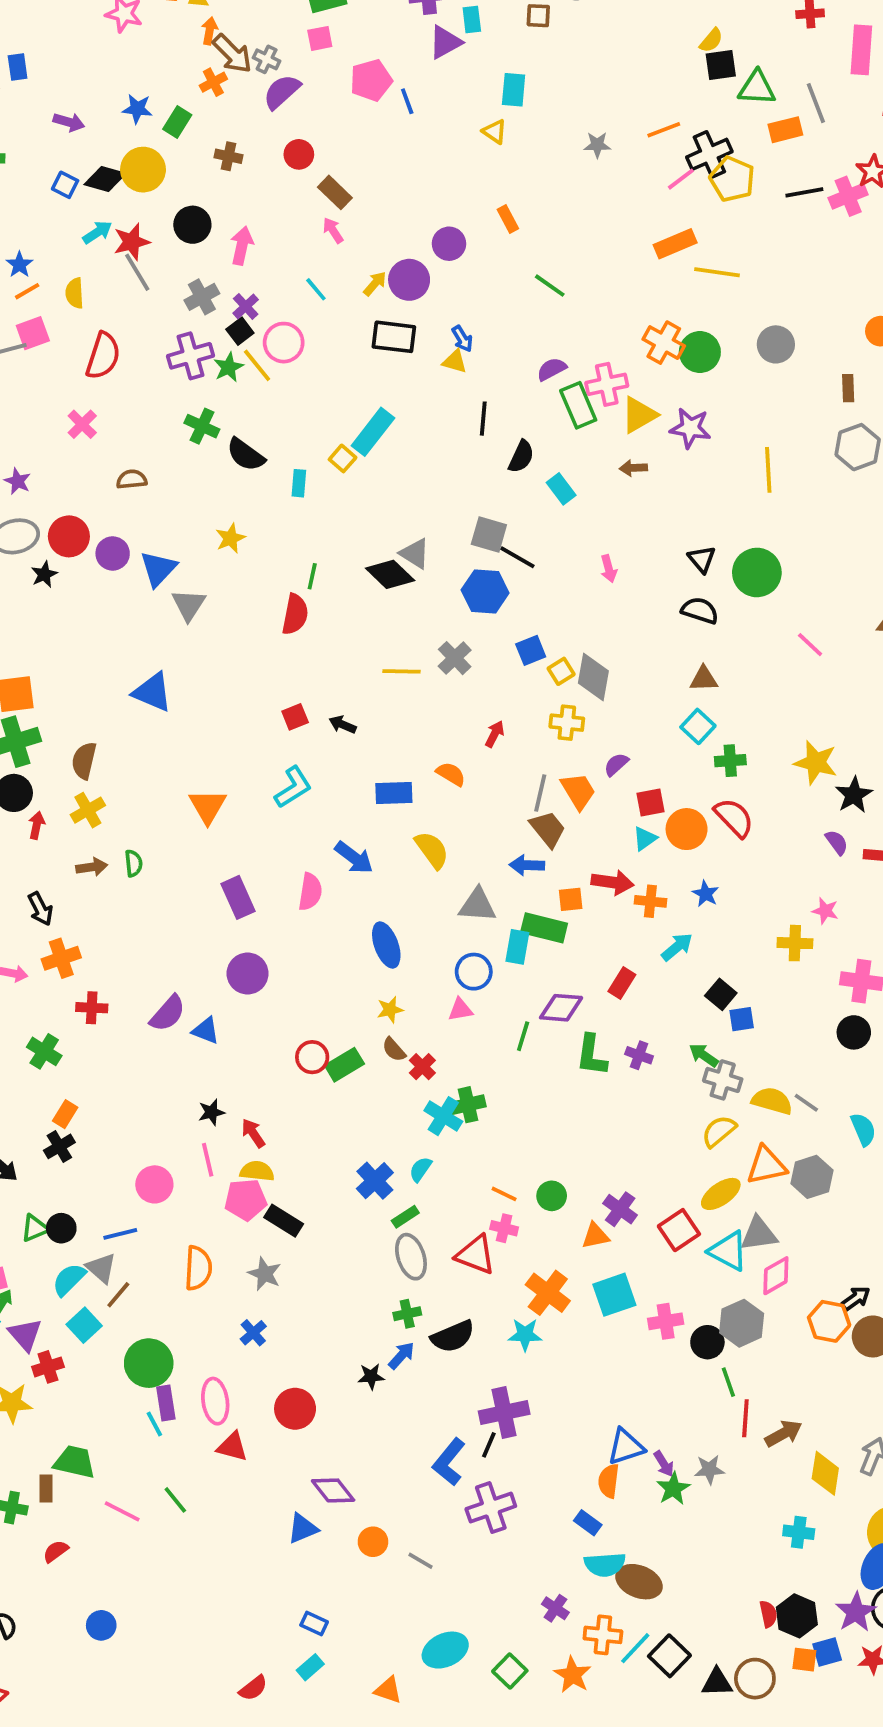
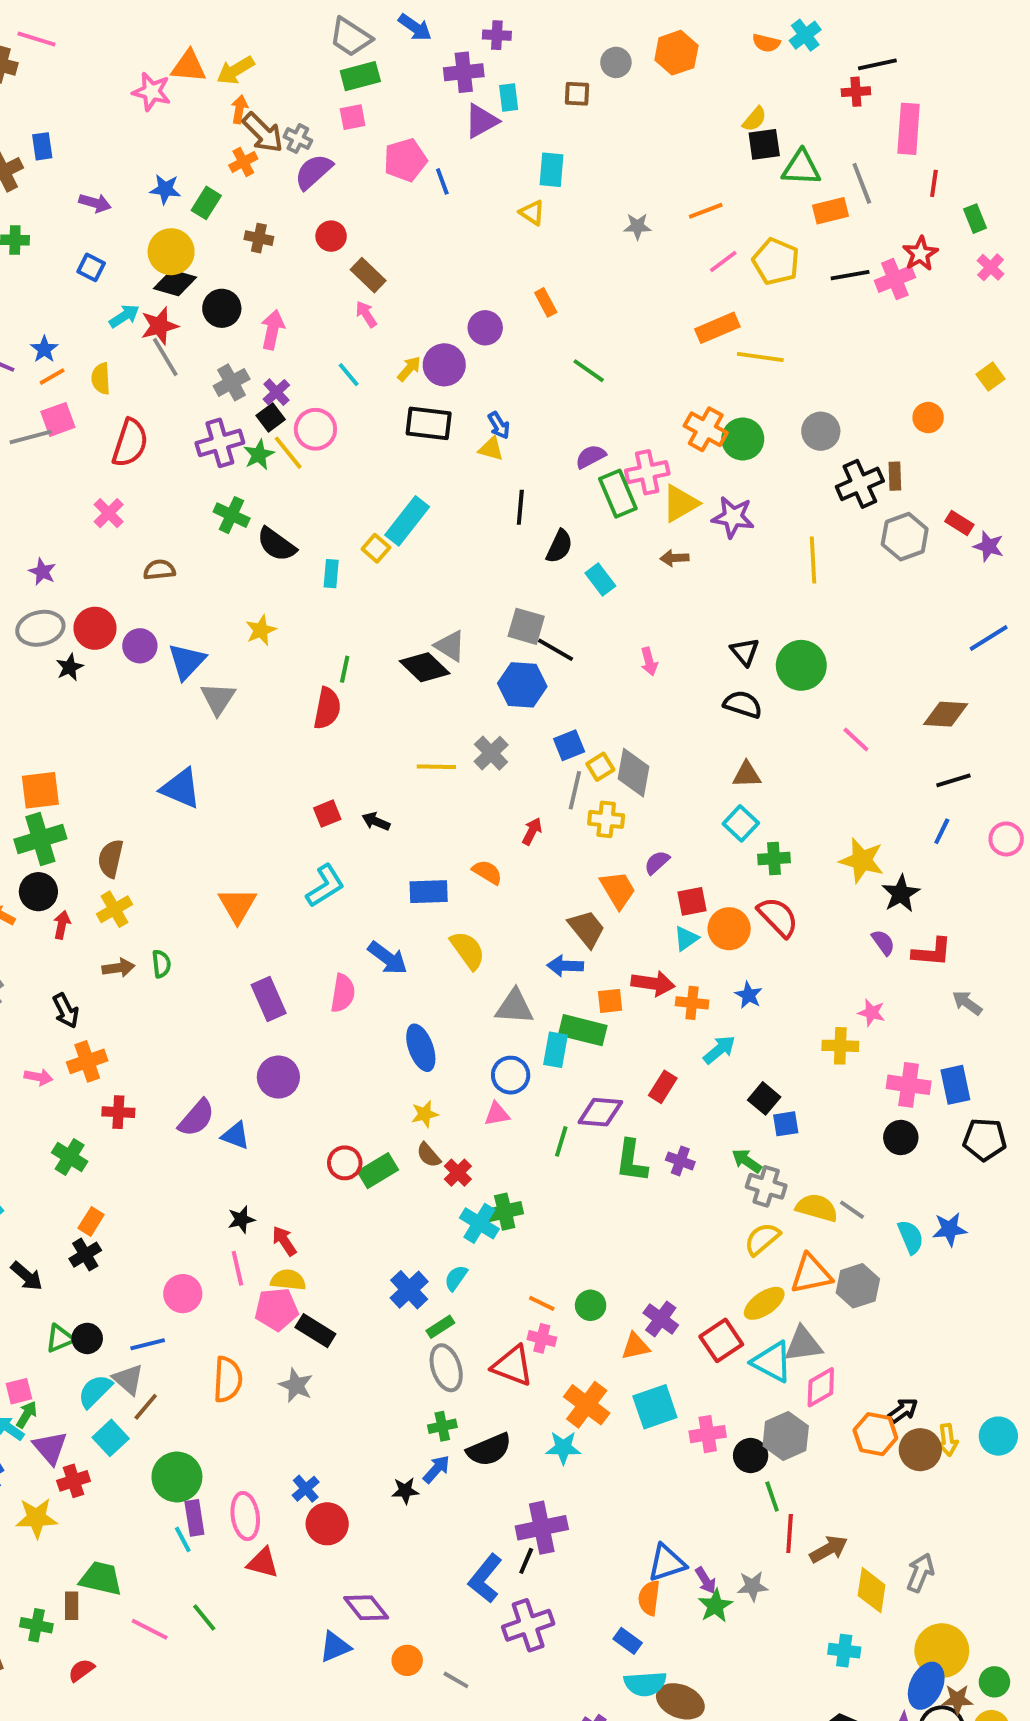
black cross: (709, 154) -> (860, 484), moved
black diamond: (105, 179) -> (175, 283), moved
gray line: (540, 793) -> (575, 790), moved
blue cross: (253, 1333) -> (306, 1489), moved

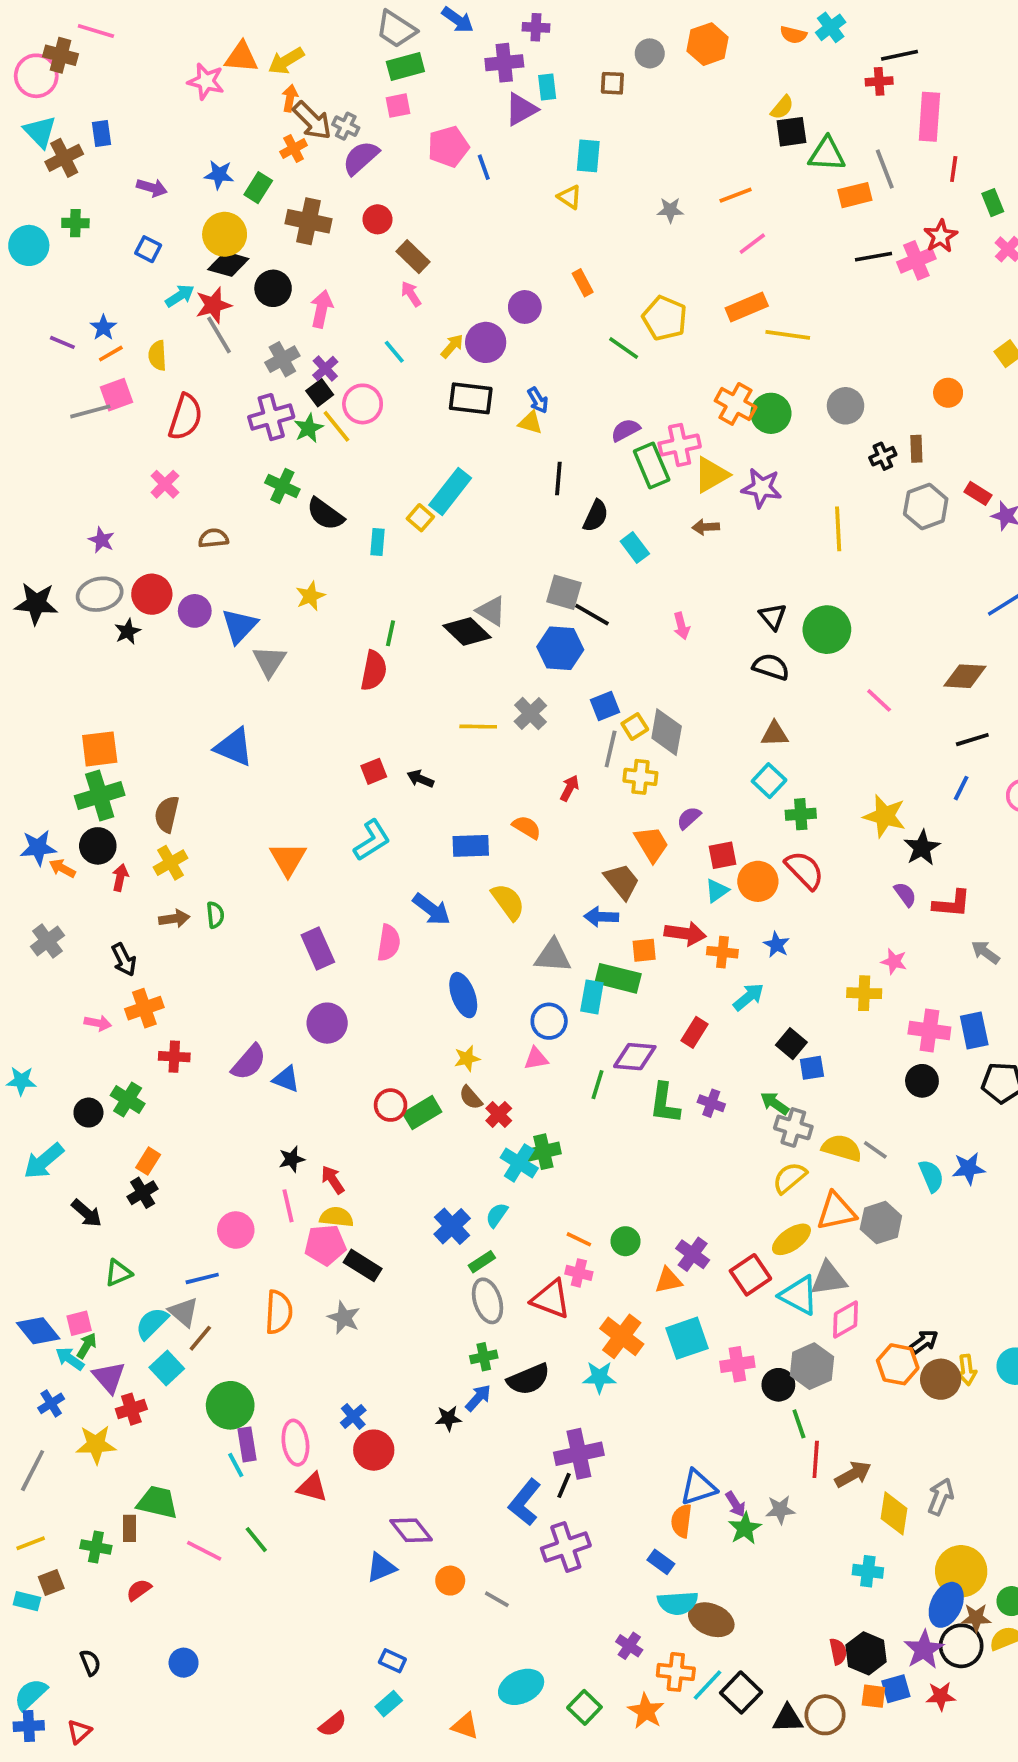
brown cross: (259, 238) -> (308, 221), size x1.6
yellow pentagon: (776, 261) -> (665, 318), moved
black cross: (860, 484) -> (883, 456), size x0.6
black circle: (87, 1338) -> (88, 1113), moved

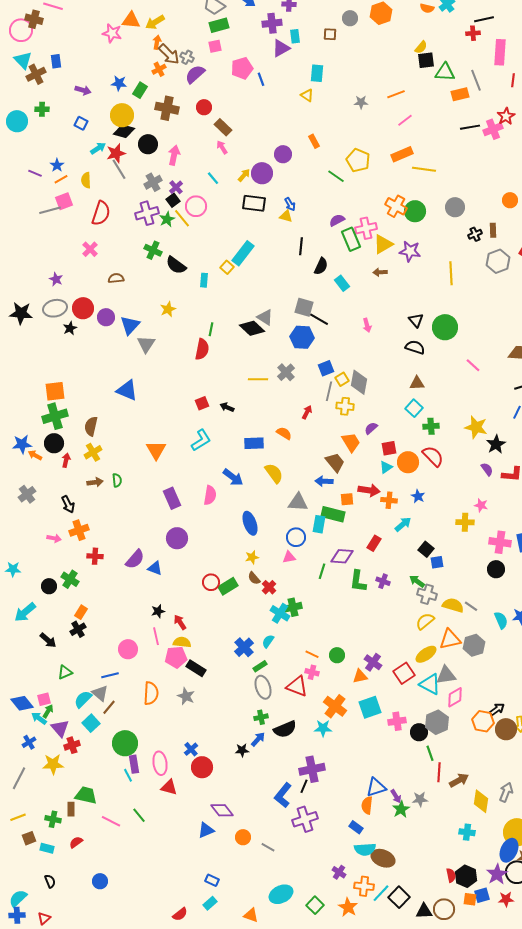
cyan rectangle: (27, 1601) -> (47, 848), moved

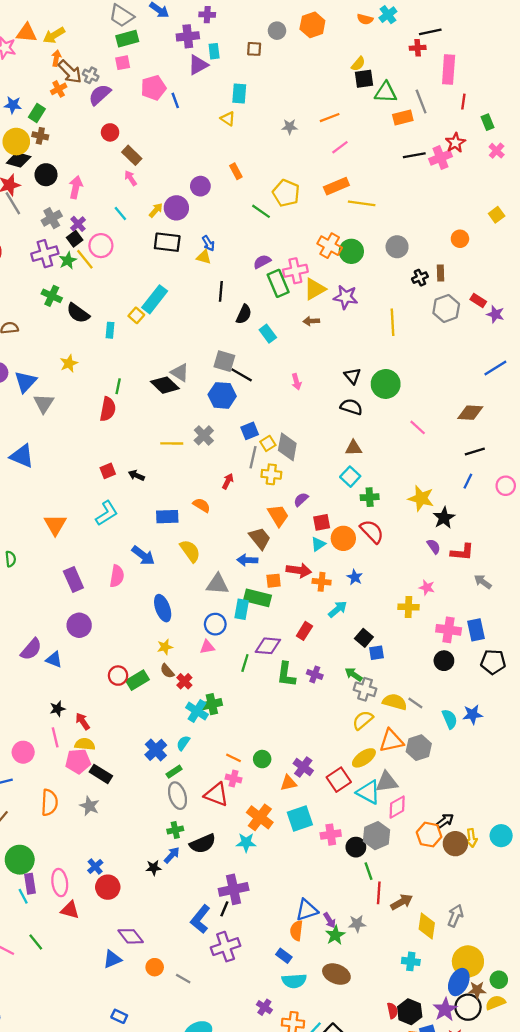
brown cross: (167, 108) -> (40, 136), moved, size x0.6
brown ellipse: (383, 858) -> (336, 974), moved

